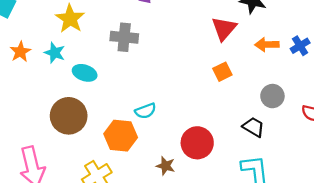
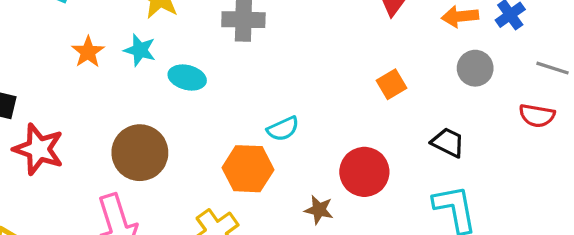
orange square: (222, 72) -> (392, 84), moved
gray circle: (272, 96) -> (475, 68), moved
brown circle: (69, 116) -> (140, 153), moved

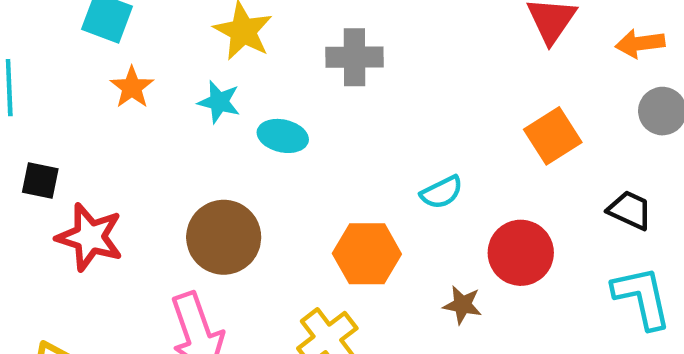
orange star: (88, 52) -> (132, 87), moved
orange square: (392, 84) -> (553, 136), size x1.4
cyan semicircle: (283, 129) -> (442, 192), moved

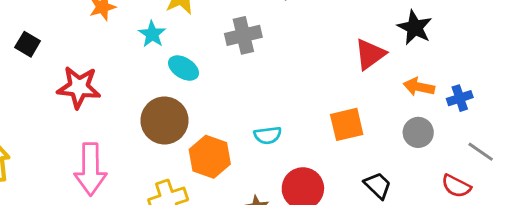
gray cross: (354, 57) -> (243, 35), turned -32
red star: (90, 237) -> (79, 87), moved, turned -30
brown circle: (224, 237) -> (165, 120), moved

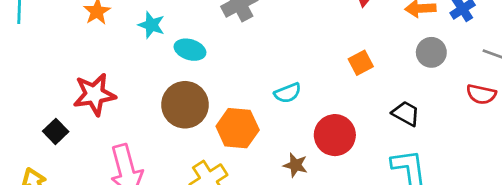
black square: (28, 44) -> (56, 131), moved, turned 30
orange square: (347, 124) -> (361, 63), size x0.7

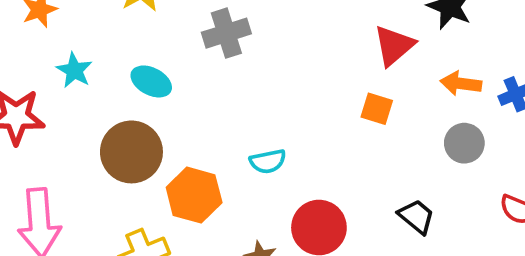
cyan star: (151, 25) -> (74, 70), moved
orange square: (361, 63) -> (377, 109), moved, turned 35

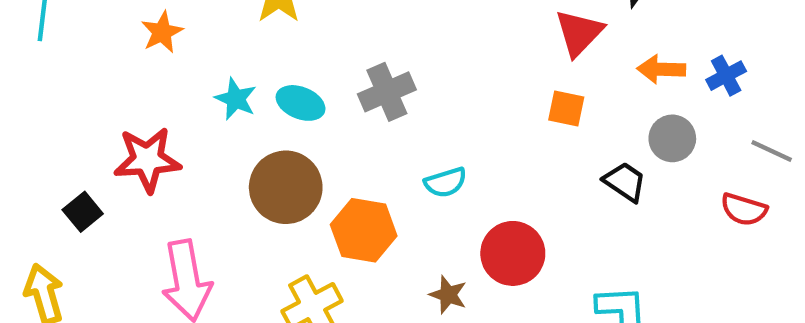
gray cross: (226, 33) -> (387, 92), moved
cyan star: (74, 70) -> (236, 99), moved
black trapezoid: (416, 216) -> (625, 182), moved

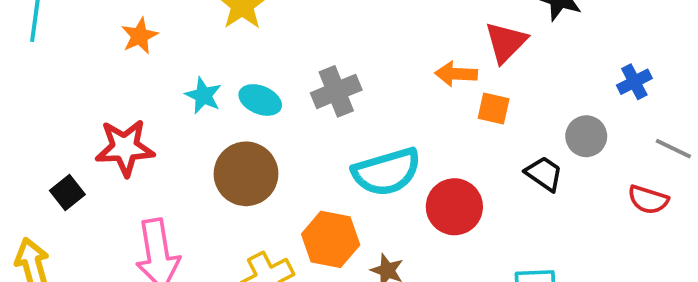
orange arrow: (661, 69) -> (456, 74), moved
cyan semicircle: (446, 182) -> (386, 172), size x1.8
orange hexagon: (364, 230) -> (331, 239), moved
red circle: (513, 253) -> (454, 207), moved

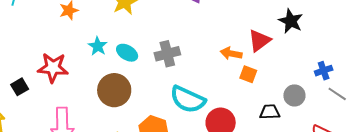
gray line: (673, 149) -> (337, 94), moved
cyan semicircle: (386, 172) -> (188, 99), turned 33
black trapezoid: (544, 174) -> (270, 112), turned -45

